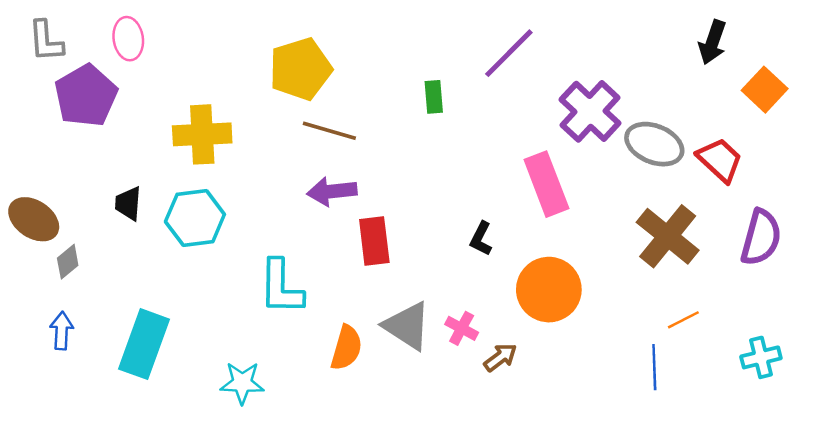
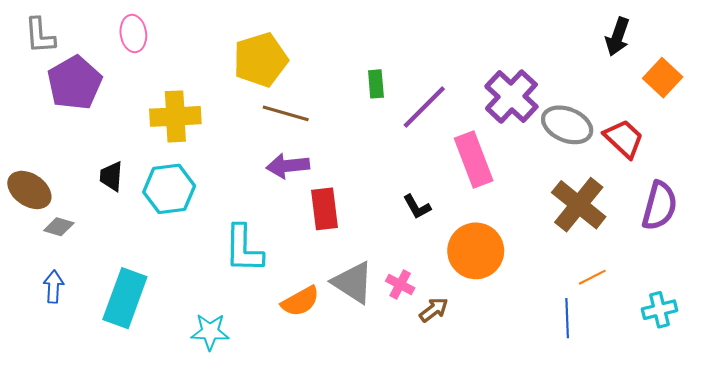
pink ellipse: (128, 39) -> (133, 33), moved
purple line: (509, 53) -> (424, 107), moved
black L-shape: (481, 239) -> (417, 207), turned -56
gray diamond: (68, 262) -> (59, 227), turned 56
orange semicircle: (346, 348) -> (300, 301), turned 45

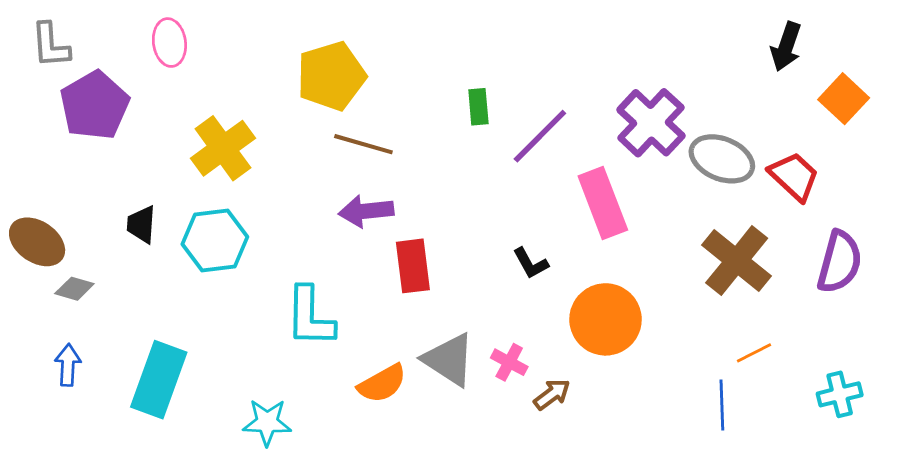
yellow cross: (175, 116) -> (223, 148), turned -33

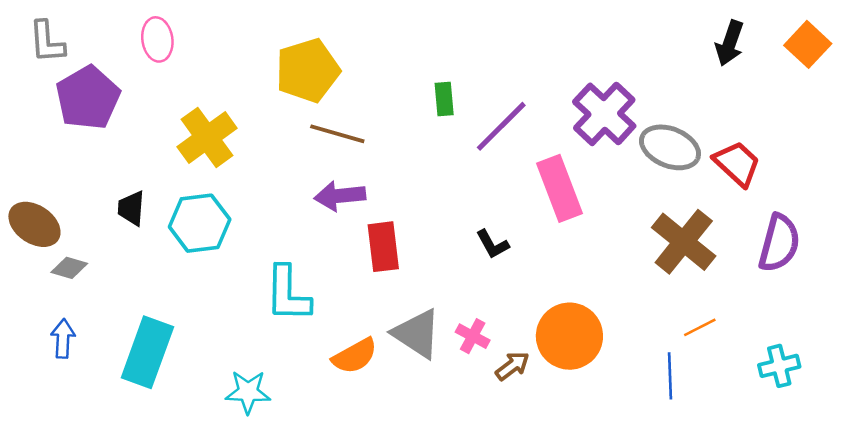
orange square: (844, 99) -> (808, 44), moved
orange circle: (606, 319) -> (569, 336), moved

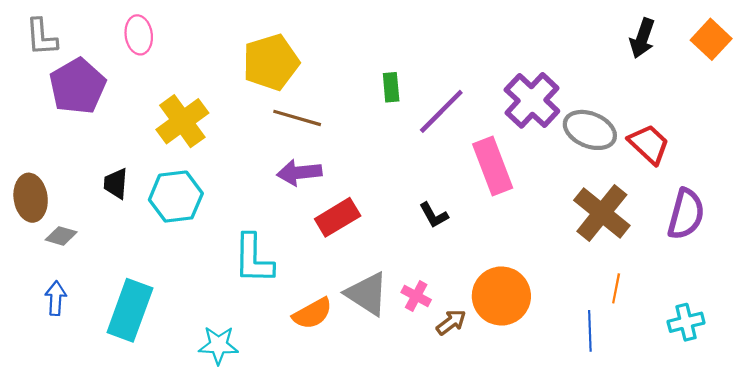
brown ellipse: (34, 224) -> (31, 198), turned 48
red rectangle: (383, 247) -> (338, 217), turned 66
orange line: (700, 327) -> (616, 288), turned -52

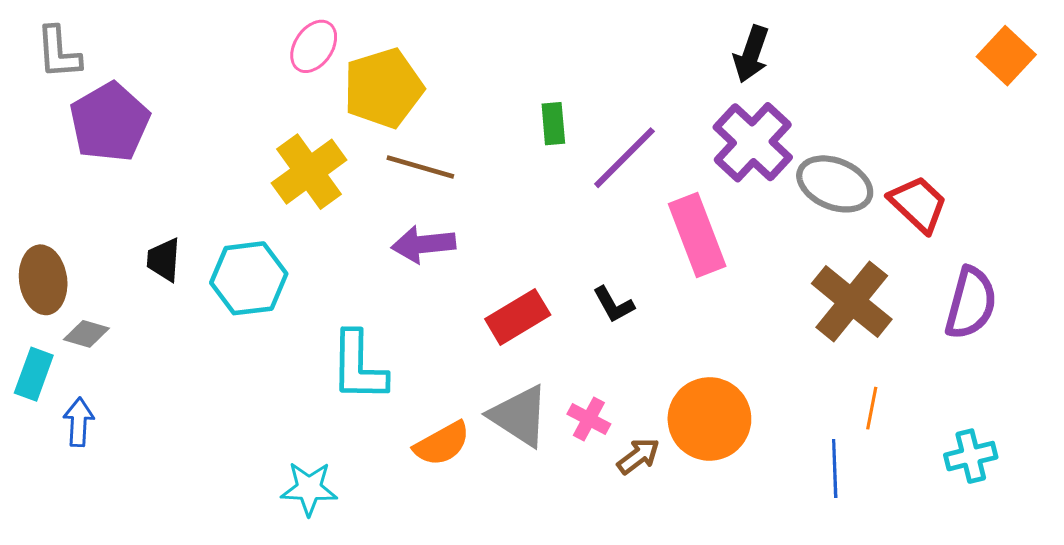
pink ellipse: (139, 35) -> (314, 46), moved, turned 42
black arrow: (642, 38) -> (751, 54), moved
yellow cross: (182, 121) -> (309, 172), moved
red rectangle: (338, 217) -> (518, 317), moved
cyan rectangle: (130, 310) -> (34, 374), moved, size x0.6

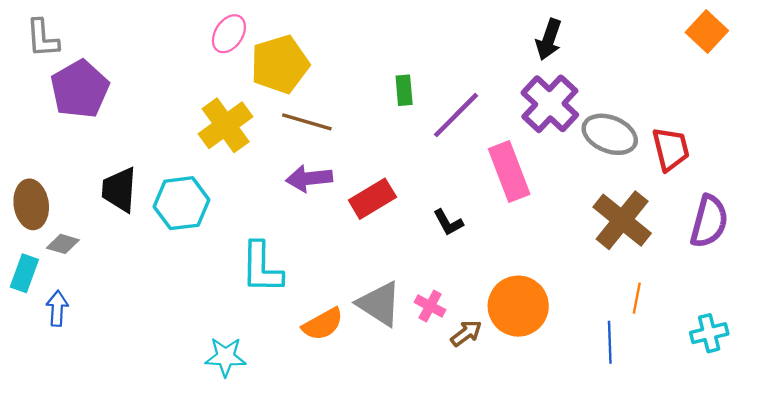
orange square: (1006, 56) -> (707, 31), moved
red trapezoid: (918, 204) -> (671, 149), turned 33
black trapezoid: (164, 260) -> (119, 190), size x1.4
red rectangle: (518, 317) -> (372, 199), moved

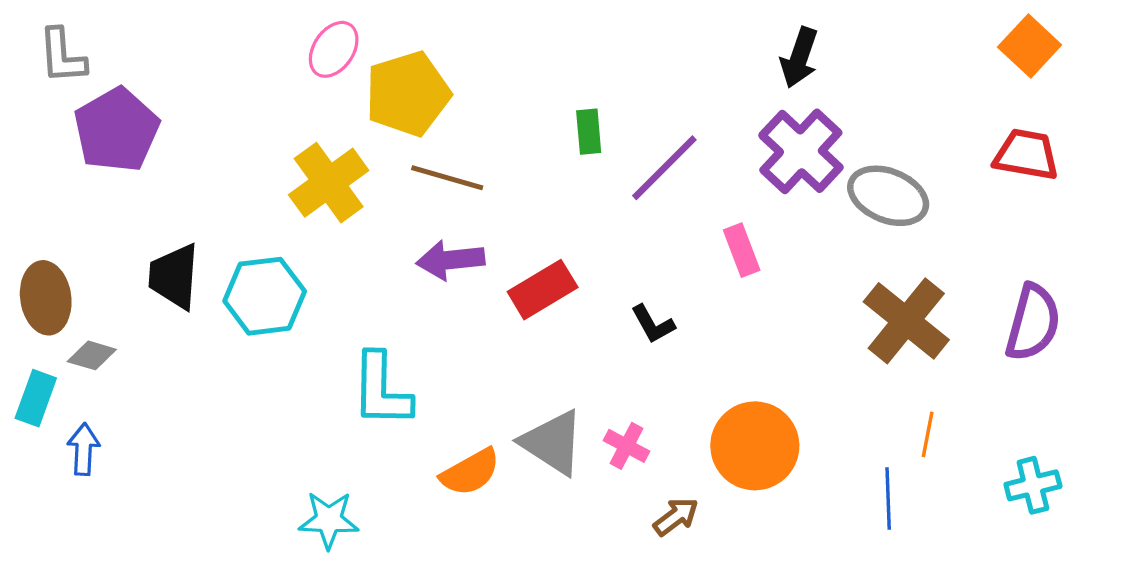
red trapezoid: (671, 149) -> (1026, 155), moved, turned -66
pink rectangle: (509, 172) -> (742, 250), size x0.6
brown arrow: (466, 333) -> (676, 517), moved

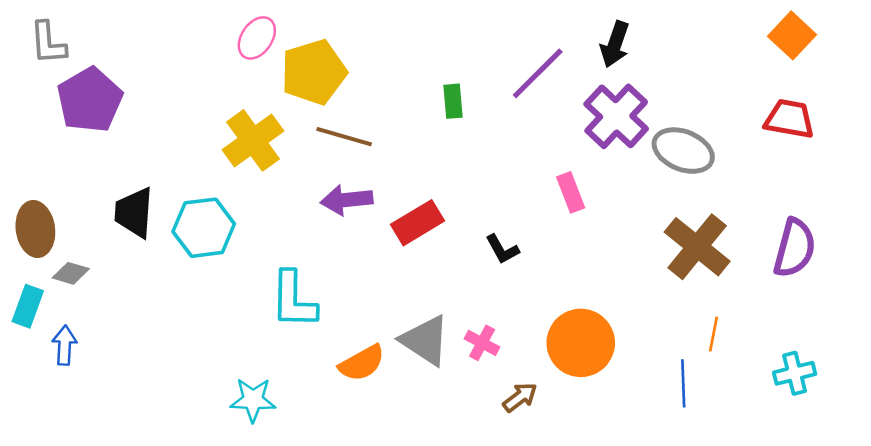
purple line: (664, 168) -> (538, 73), moved

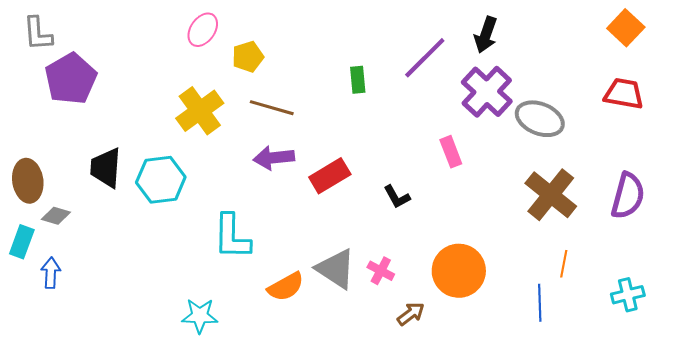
yellow pentagon: (314, 72) -> (248, 57), size x0.6

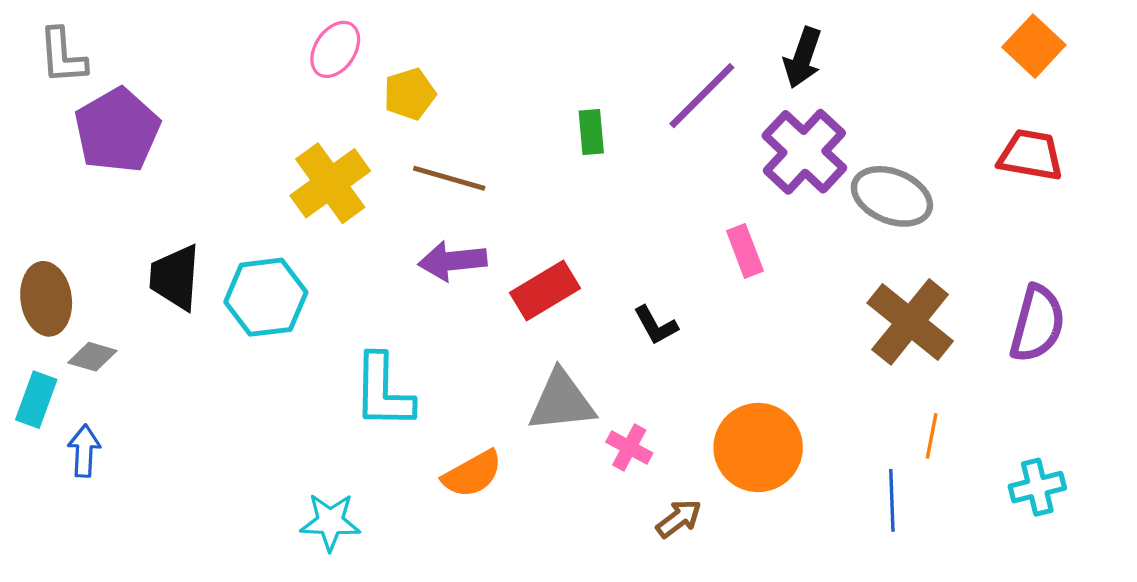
gray triangle: (336, 269) -> (562, 401), moved, turned -39

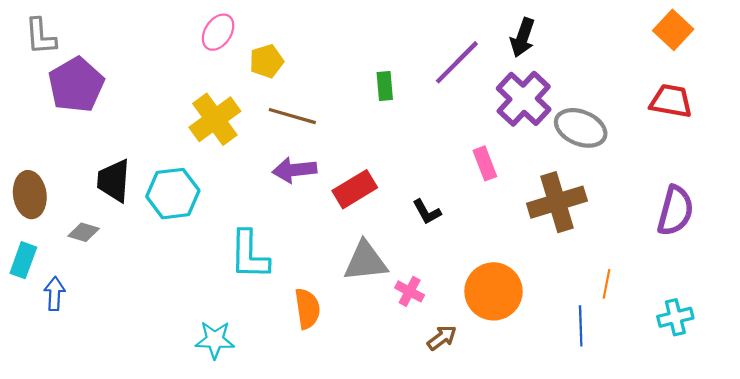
brown cross: (910, 322) -> (557, 202), moved, turned 34
gray diamond: (92, 357) -> (84, 232), moved
orange semicircle: (472, 474) -> (307, 309), turned -69

